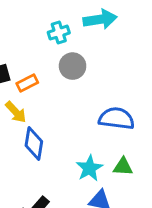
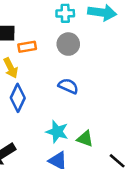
blue semicircle: (116, 118) -> (68, 86), moved, size x0.7
cyan star: (89, 168) -> (57, 132), turned 30

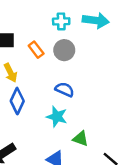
orange rectangle: (27, 47) -> (36, 50), moved, turned 63
cyan star: (57, 132) -> (57, 117), moved

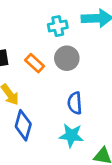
blue semicircle: (65, 90) -> (75, 103), turned -108

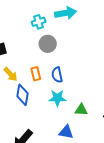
orange rectangle: (35, 63) -> (36, 74), moved, turned 40

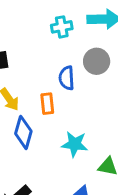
gray circle: (48, 44) -> (97, 61), moved
blue semicircle: (57, 75) -> (67, 78), moved

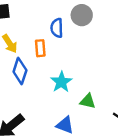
cyan star: (75, 144) -> (61, 82), turned 30

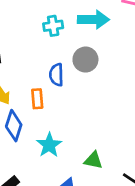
cyan star: (61, 82) -> (49, 145), moved

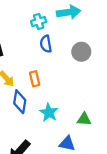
gray circle: (85, 60) -> (81, 52), moved
blue semicircle: (56, 75) -> (46, 44), moved

